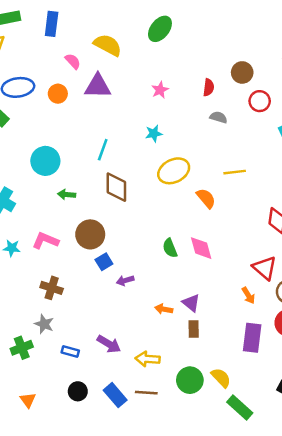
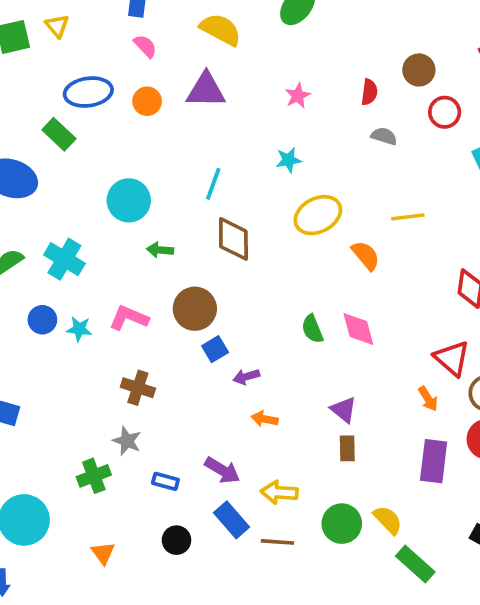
pink semicircle: (73, 61) -> (145, 46), moved
orange arrow: (164, 309) -> (265, 419), moved
blue rectangle: (115, 395) -> (232, 520), moved

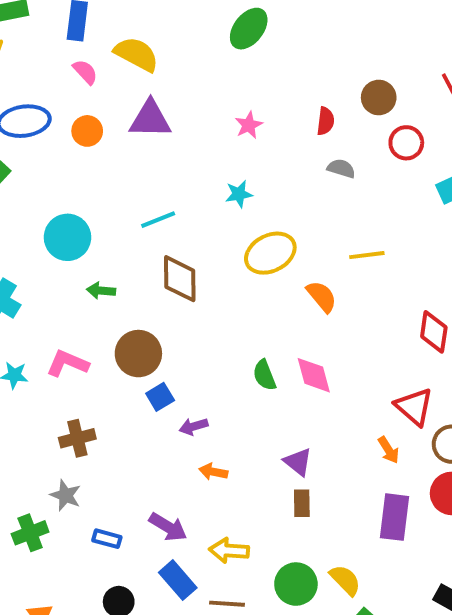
yellow semicircle: (221, 30) -> (136, 54), moved
cyan line: (213, 184) -> (158, 220), turned 48
brown cross: (138, 388) -> (77, 438), turned -32

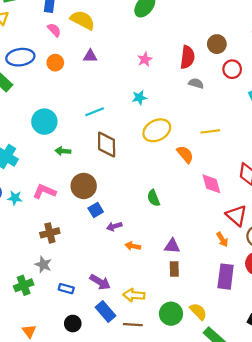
purple triangle: (150, 119) -> (90, 56), size x0.6
red semicircle: (326, 121) -> (187, 57), size x1.5
pink diamond: (314, 375) -> (211, 184), moved
purple triangle: (298, 462) -> (172, 246), turned -35
orange arrow: (213, 472) -> (133, 246), moved

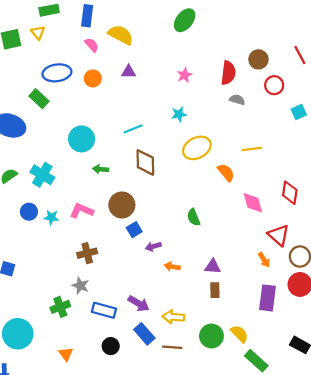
blue rectangle: (66, 289) -> (104, 310), size x1.5

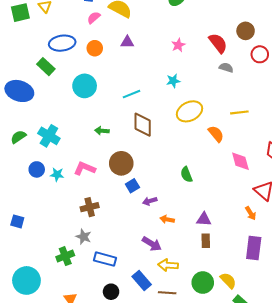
pink semicircle: (92, 45) -> (94, 18), turned -88
red semicircle: (228, 73) -> (218, 43), turned -45
cyan circle: (82, 139) -> (85, 86), moved
purple arrow: (139, 304) -> (152, 244), moved

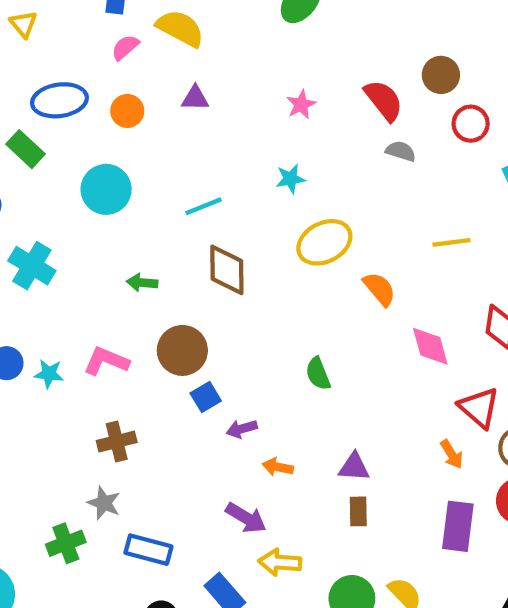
yellow line: (239, 112) -> (452, 242), moved
cyan cross: (49, 136) -> (32, 266), moved

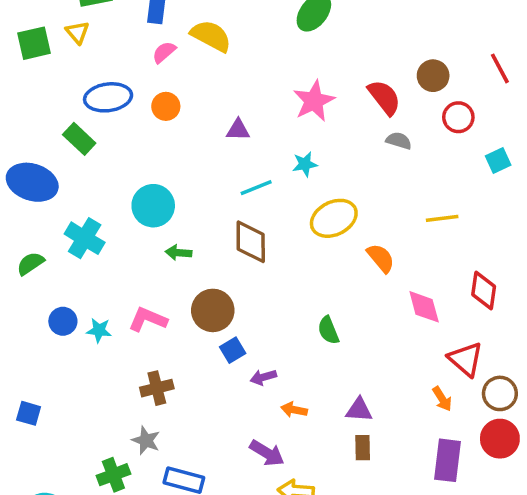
purple triangle: (195, 98) -> (238, 130), moved
pink star: (301, 105) -> (314, 101), size x1.6
cyan circle: (106, 189) -> (153, 206), moved
cyan line: (204, 206) -> (256, 188), moved

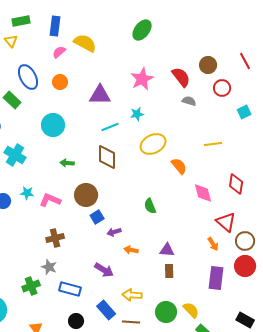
blue ellipse: (108, 97) -> (28, 77), turned 70
purple triangle: (238, 130) -> (100, 95), size x1.6
cyan circle: (153, 206) -> (53, 125), moved
cyan star: (99, 330) -> (27, 193), moved
purple arrow: (267, 453) -> (104, 270), moved

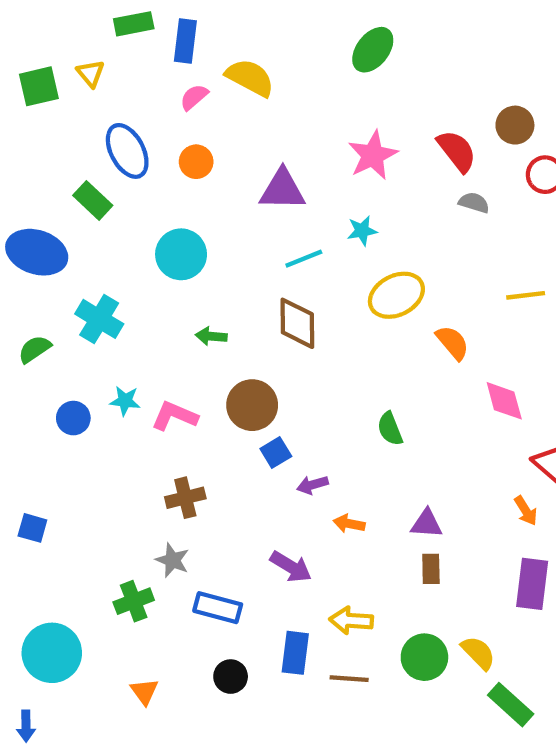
green rectangle: (21, 21) -> (134, 24), moved
blue rectangle: (106, 310) -> (295, 653), turned 48

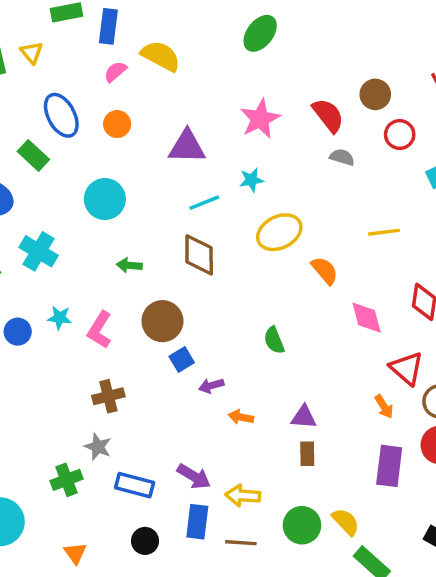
pink L-shape: (175, 416) -> (100, 330), turned -81
purple arrow: (291, 567) -> (194, 476), moved

